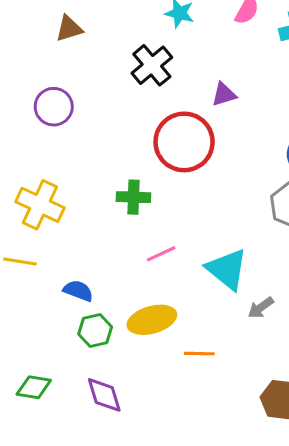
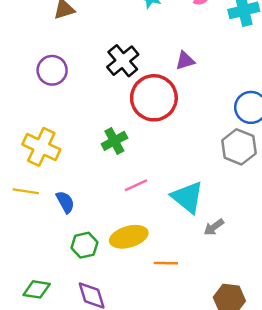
black cross: (152, 65) -> (123, 61), moved
green cross: (133, 197) -> (114, 141), turned -30
blue semicircle: (78, 291) -> (65, 202), moved, turned 40

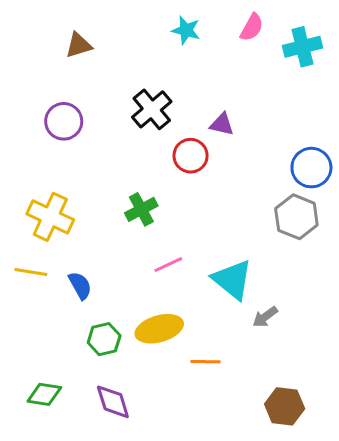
purple triangle: (185, 61) -> (222, 124), moved, turned 30
red circle: (154, 98) -> (191, 156), size x0.6

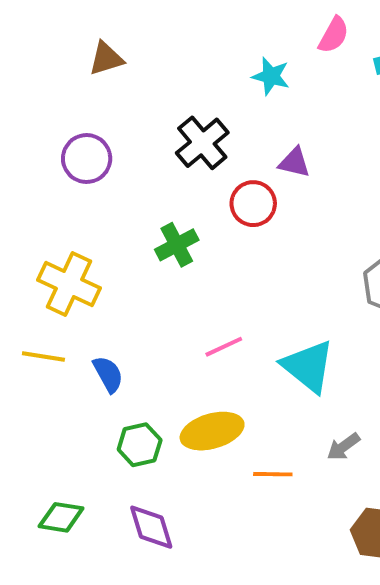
cyan star: (186, 30) -> (271, 76), moved
green cross: (141, 209) -> (177, 245), moved
gray arrow: (265, 317) -> (343, 447), moved

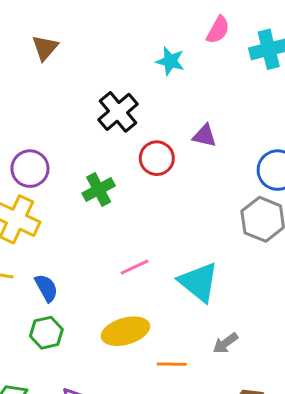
brown triangle: (106, 59) -> (45, 48), turned -32
purple circle: (87, 159) -> (30, 169), moved
purple triangle: (294, 162) -> (205, 136), moved
green hexagon: (140, 445) -> (46, 333), moved

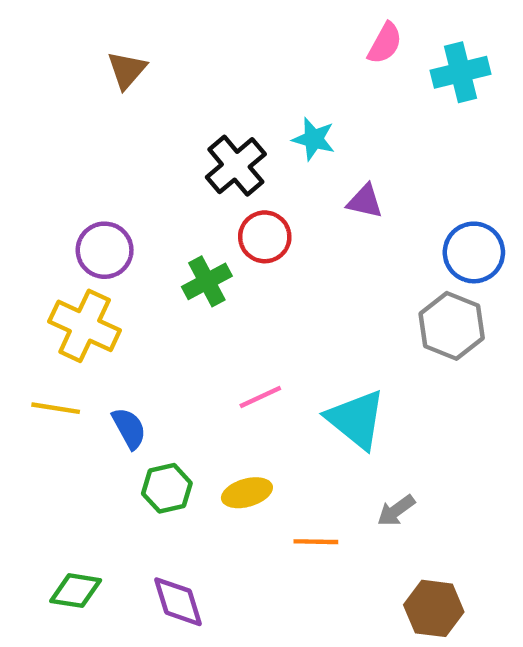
cyan star: (170, 61) -> (314, 139), moved
red circle: (157, 158) -> (265, 237), moved
yellow ellipse: (125, 331) -> (247, 493), size x0.7
green hexagon: (46, 333) -> (167, 488), moved

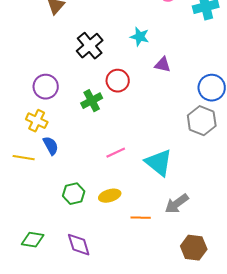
black cross: (236, 166) -> (90, 46), moved
yellow cross: (85, 326) -> (37, 121), size x0.7
blue semicircle: (129, 428) -> (51, 146), moved
gray arrow: (396, 511) -> (177, 204), size x1.4

